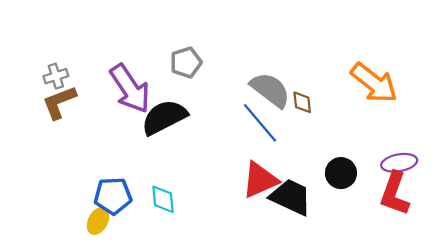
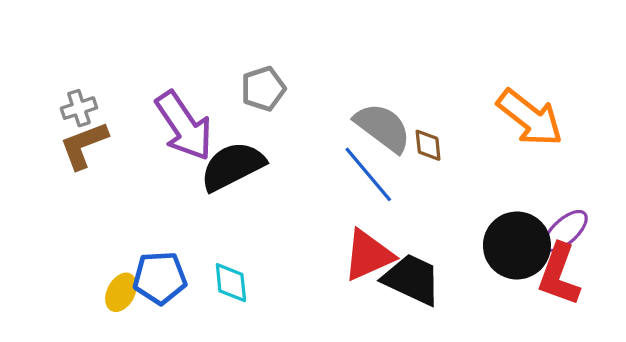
purple ellipse: (399, 163) -> (565, 231), turned -32
black circle: (341, 173) -> (517, 245), moved, size x1.5
yellow ellipse: (98, 221) -> (121, 292), moved

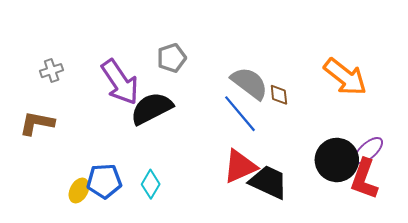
brown L-shape: (84, 145) -> (37, 123), moved, turned 32
cyan diamond: (231, 283) -> (151, 184), turned 36

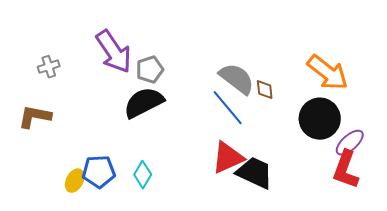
gray pentagon: (172, 58) -> (150, 70), moved
purple arrow: (120, 82) -> (114, 52), moved
black circle: (337, 160) -> (320, 119), moved

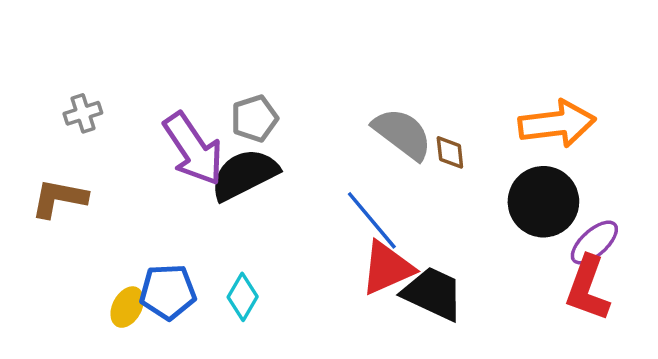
purple arrow: (114, 52) -> (193, 149), moved
orange arrow: (328, 73) -> (557, 124), turned -45
blue line: (228, 108) -> (372, 220), moved

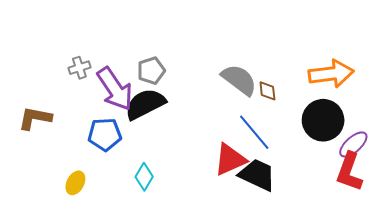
gray cross: (83, 113) -> (79, 68), moved
blue line: (372, 220) -> (254, 132), moved
blue pentagon: (168, 292) -> (105, 134), moved

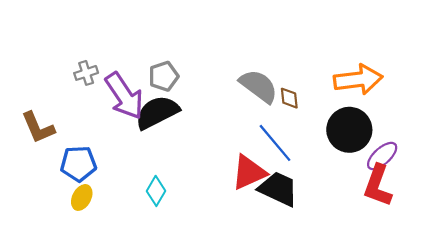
brown L-shape: (35, 118) -> (38, 128), turned -124
blue pentagon: (105, 134) -> (78, 164), moved

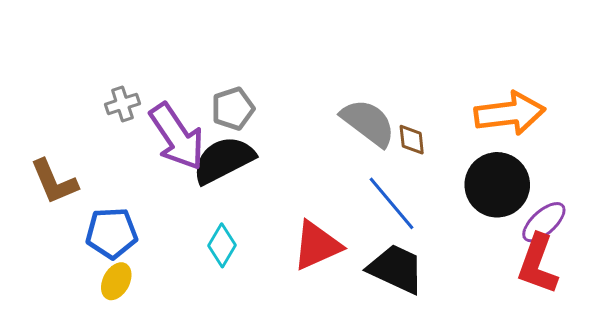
red triangle: (249, 172) -> (317, 245), moved
cyan diamond: (156, 191) -> (222, 245), moved

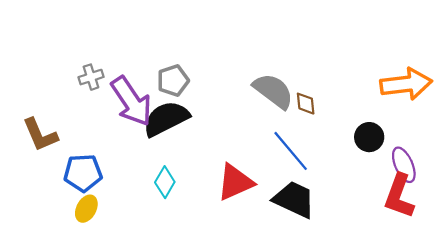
orange arrow: (510, 113) -> (406, 84), moved
black circle: (497, 185) -> (369, 137), size x0.6
purple ellipse: (544, 222) -> (404, 165), turned -72

